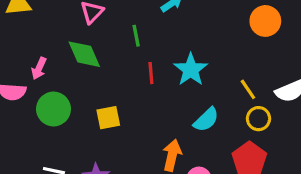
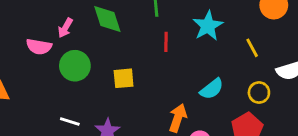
cyan star: (191, 70) -> (208, 26), moved
yellow line: (248, 89) -> (252, 48), moved

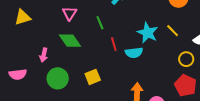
cyan star: (208, 26) -> (148, 33), moved
pink semicircle: (39, 47) -> (18, 74), moved
cyan semicircle: (212, 89) -> (134, 53), moved, turned 48

